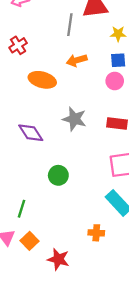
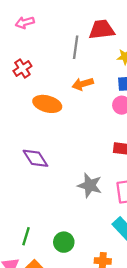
gray star: (74, 119) -> (90, 185), moved
green circle: (58, 175) -> (64, 242), moved

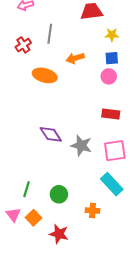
gray line: (76, 47) -> (50, 34), moved
purple diamond: (35, 158) -> (51, 134), moved

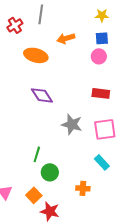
purple diamond: (51, 134) -> (42, 95), moved
cyan rectangle: (112, 184) -> (102, 162), size x0.7
green line: (26, 189) -> (37, 154), moved
orange square: (34, 218) -> (34, 195), moved

